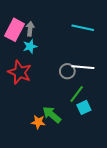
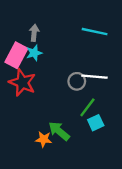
pink rectangle: (14, 30) -> (16, 55), moved

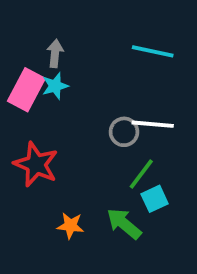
red star: (22, 83) -> (36, 164), moved
green arrow: (59, 131) -> (124, 224), moved

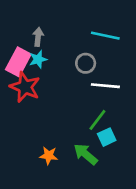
gray circle: (124, 132) -> (86, 63), moved
red star: (36, 164) -> (25, 87), moved

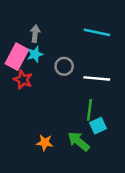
gray circle: (86, 63) -> (64, 66), moved
red star: (25, 87) -> (23, 80), size x0.7
green line: (97, 120) -> (90, 110), turned -30

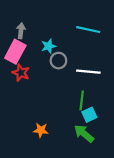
gray arrow: (35, 34) -> (21, 31), moved
cyan star: (35, 54) -> (49, 46), moved
green arrow: (79, 141) -> (84, 134), moved

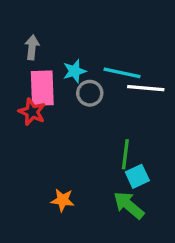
cyan line: (88, 30) -> (122, 73), moved
pink rectangle: (15, 52) -> (42, 88), moved, turned -30
white line: (88, 72) -> (146, 88), moved

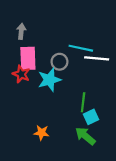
cyan star: (74, 71) -> (49, 80), moved, size x1.5

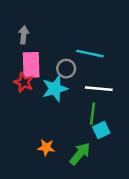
white line: (97, 58) -> (99, 89), moved
green arrow: (85, 136) -> (80, 154), moved, turned 90

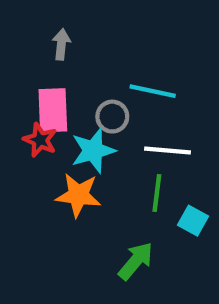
gray arrow: (24, 35) -> (61, 44), moved
cyan square: (101, 130) -> (193, 221), moved, turned -36
orange star: (46, 147) -> (78, 195), moved, size x1.5

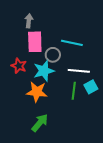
pink rectangle: (53, 110) -> (35, 42), moved
cyan square: (193, 221) -> (91, 87), moved, turned 32
green arrow: (136, 261) -> (40, 123), moved

